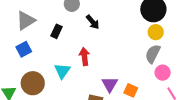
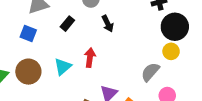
blue square: (24, 49) -> (28, 33), turned 35
gray semicircle: (153, 54) -> (150, 72), moved

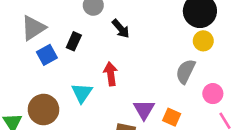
blue square: (28, 33) -> (47, 55), moved, turned -35

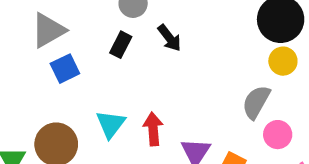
black rectangle: (74, 41) -> (121, 45), moved
red arrow: (111, 74) -> (153, 129), moved
pink circle: (213, 94) -> (278, 135), moved

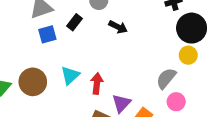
black arrow: (169, 38) -> (118, 27), turned -36
black rectangle: (121, 45) -> (74, 22), moved

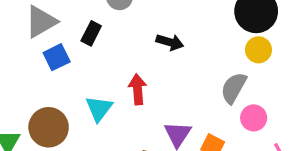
black arrow: (118, 27) -> (170, 42), moved
red arrow: (97, 83) -> (138, 89), moved

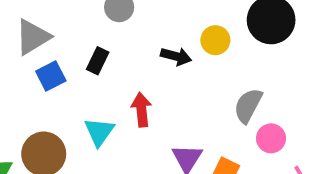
black rectangle: (91, 33) -> (98, 61), moved
yellow circle: (258, 50) -> (215, 40), moved

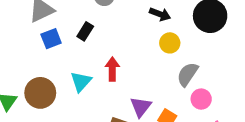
yellow circle: (215, 40) -> (170, 43), moved
black arrow: (176, 56) -> (160, 14), moved

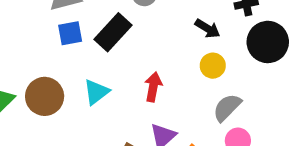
black rectangle: (85, 31) -> (113, 32), size x1.6
red arrow: (112, 69) -> (153, 87), moved

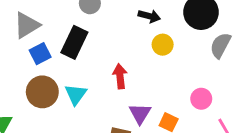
brown circle: (45, 96) -> (42, 92), moved
gray semicircle: (227, 108) -> (220, 45), moved

